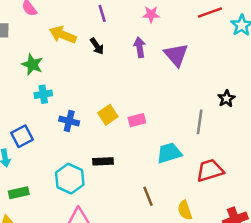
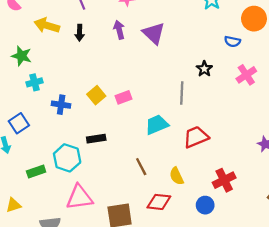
black arrow: (97, 46) -> (80, 33), turned 42
green rectangle: (19, 193) -> (36, 172), moved

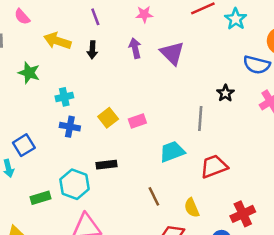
blue semicircle: (232, 42) -> (257, 65), size x1.5
cyan cross: (35, 82) -> (64, 97), moved

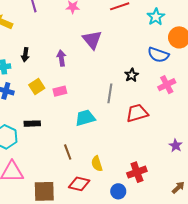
cyan star: (236, 19) -> (156, 17), moved
purple arrow: (135, 48) -> (61, 58), moved
black arrow: (92, 50) -> (25, 55), moved
red trapezoid: (214, 166) -> (137, 113), moved

